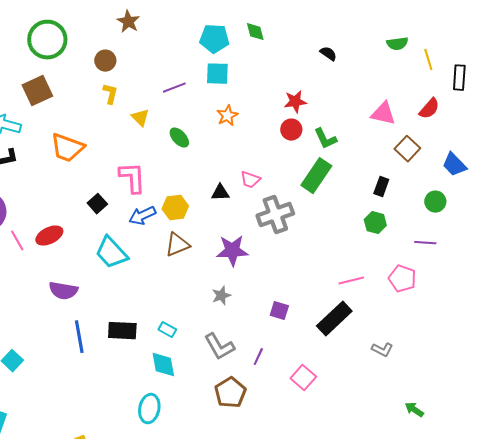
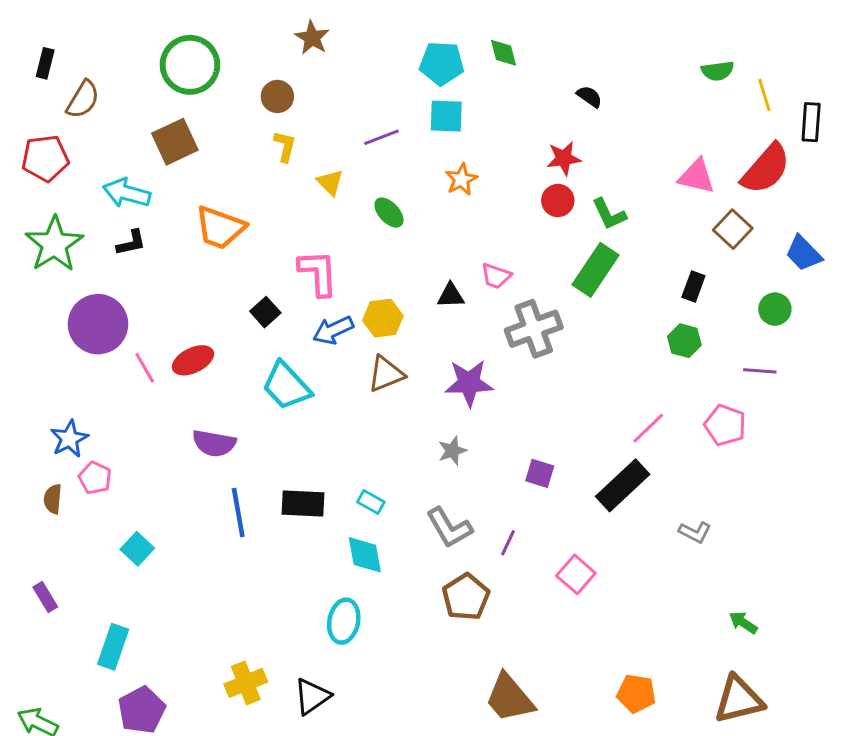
black semicircle: (328, 54) -> (589, 96), moved
red semicircle: (429, 109) -> (766, 169), size x1.6
pink line: (351, 281) -> (648, 428), turned -30

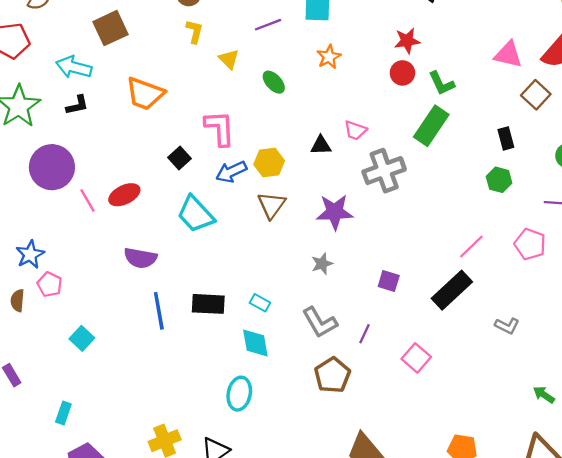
black rectangle: (693, 286) -> (506, 138), turned -35
brown triangle: (386, 374) -> (271, 205), turned -32
cyan rectangle: (113, 647) -> (63, 413), size x0.7

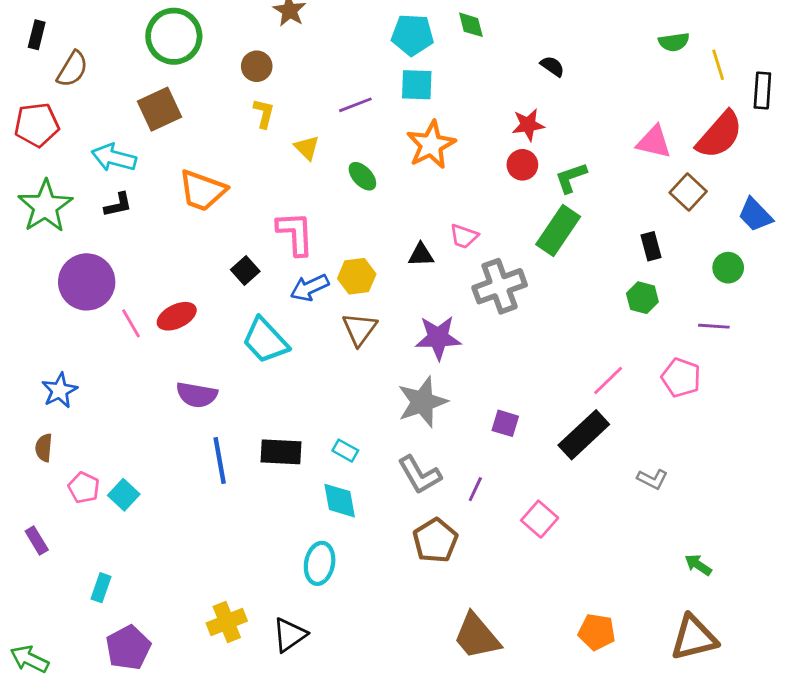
orange star: (329, 57) -> (431, 145), size x1.6
green L-shape: (442, 83) -> (571, 178), turned 96
gray star: (322, 264) -> (422, 402), size x1.8
pink pentagon: (50, 284) -> (84, 488), moved

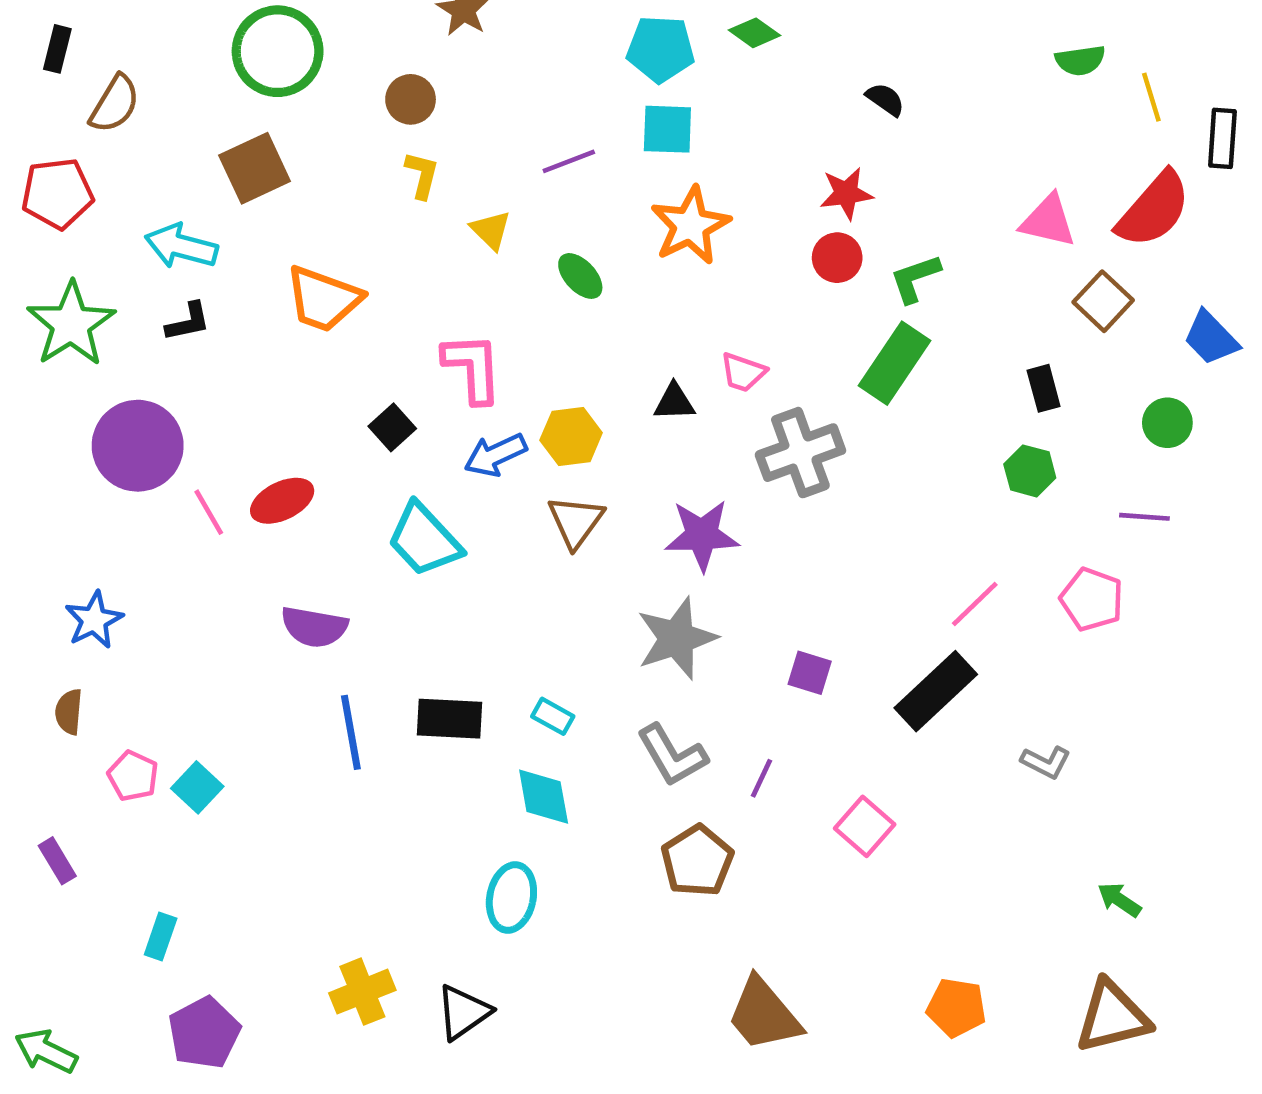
green diamond: (471, 25) -> (755, 33), turned -40

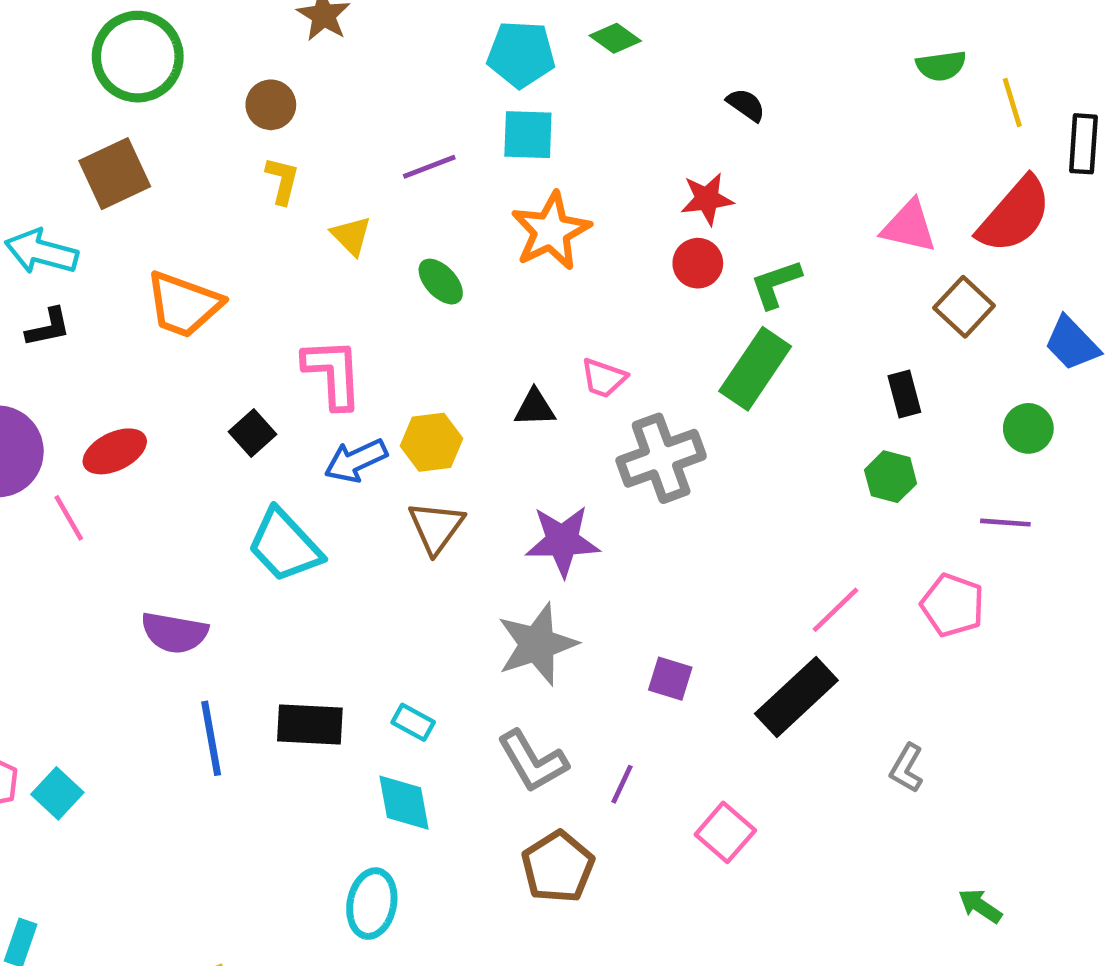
red ellipse: (282, 501) -> (115, 451), moved
gray L-shape: (1046, 762) -> (907, 768), turned 93

